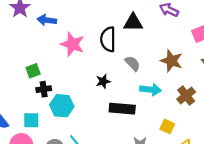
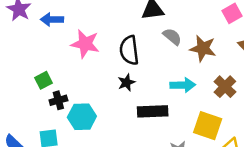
black semicircle: (108, 39) -> (129, 50), moved
gray semicircle: (133, 63) -> (172, 37), moved
yellow square: (167, 127) -> (208, 126), size x1.6

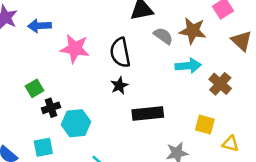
brown star: (203, 48) -> (193, 31), moved
cyan arrow: (183, 85) -> (188, 66), moved
yellow square: (208, 126) -> (205, 125), size x0.7

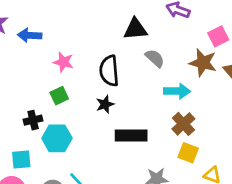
brown star: (193, 31) -> (203, 63), moved
pink star: (75, 49) -> (63, 62), size x0.7
brown cross: (220, 84) -> (183, 124), moved
green square: (34, 88) -> (59, 96), moved

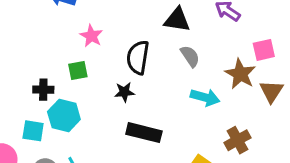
brown cross: (183, 124) -> (238, 140), moved
cyan square: (21, 159) -> (33, 131), moved

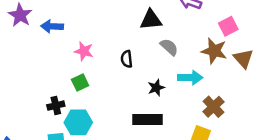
black semicircle: (138, 57) -> (127, 59), size x0.6
black star: (124, 92) -> (156, 88), moved
brown cross: (238, 140) -> (214, 107), moved

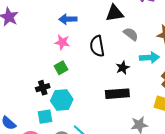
blue arrow: (52, 26) -> (68, 19), moved
black semicircle: (127, 59) -> (97, 46), size x1.5

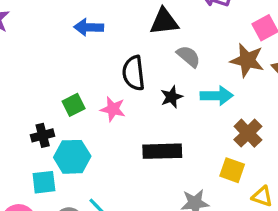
pink star: (62, 42) -> (113, 109), moved
black star: (123, 68) -> (172, 97), moved

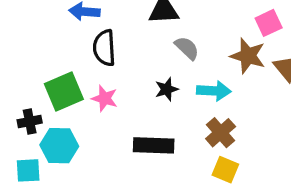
black semicircle: (134, 73) -> (104, 48), moved
green square: (74, 105) -> (64, 92), size x1.6
brown cross: (248, 133) -> (221, 133), moved

